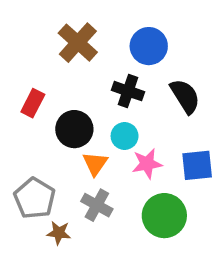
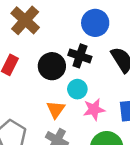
brown cross: (78, 43) -> (25, 20), moved
black circle: (74, 129) -> (52, 66), moved

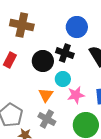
brown cross: (25, 20) -> (22, 25), turned -30

